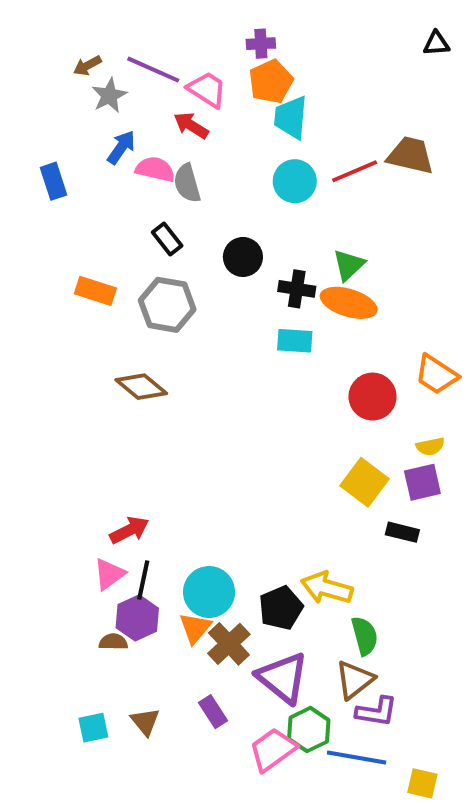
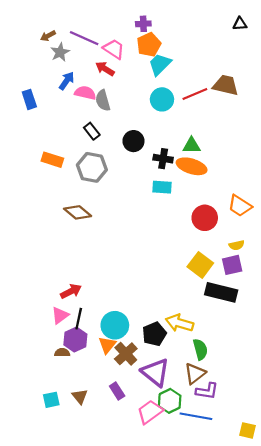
cyan trapezoid: (291, 117) -> (160, 64), turned 40
green triangle: (349, 265) -> (192, 145), turned 42
black rectangle: (402, 532) -> (221, 292), size x1.8
yellow square: (422, 783) -> (247, 430), moved

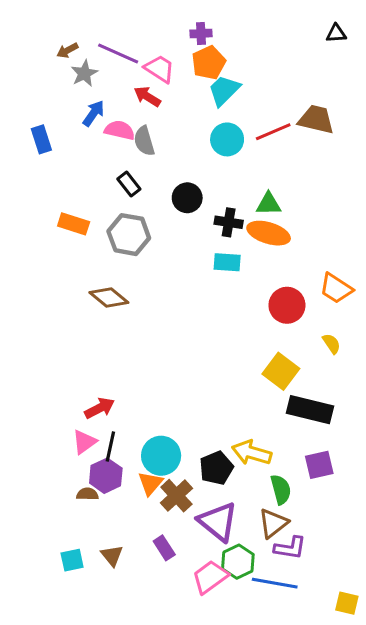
yellow semicircle: (237, 245) -> (331, 344), turned -112
purple square: (232, 265) -> (319, 465), moved

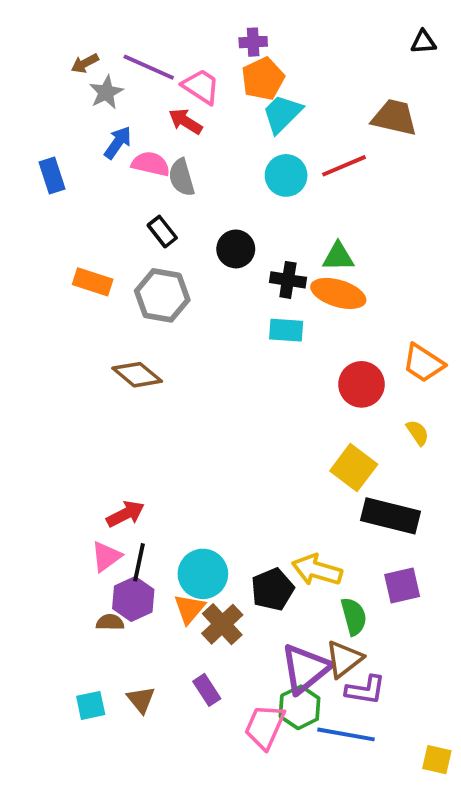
brown trapezoid: (316, 119) -> (394, 117), moved
purple triangle: (218, 522) -> (305, 669), moved, turned 42
pink trapezoid: (210, 577) -> (265, 727), turned -30

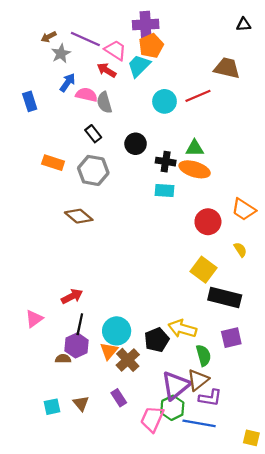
purple cross: (253, 42) -> (146, 25), size x1.6
cyan trapezoid: (282, 114) -> (139, 66), moved
pink triangle: (106, 556) -> (34, 319), moved

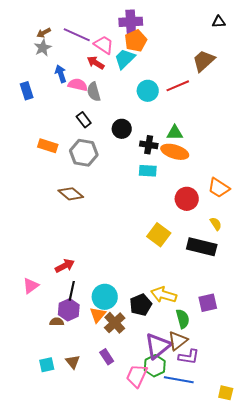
gray star: (61, 53) -> (43, 48), moved
brown trapezoid: (227, 68) -> (204, 61), turned -55
blue arrow: (68, 82) -> (61, 74), turned -54
yellow square: (203, 270) -> (159, 235), moved
black rectangle: (225, 297) -> (202, 247), moved

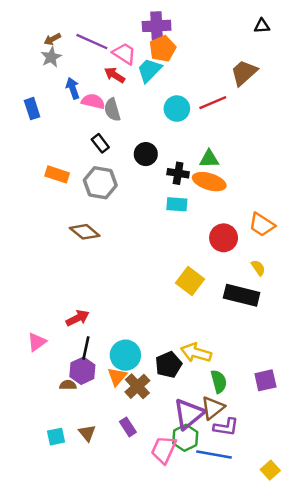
purple square: (208, 303) -> (265, 380), moved
yellow square: (226, 393) -> (270, 470), turned 35

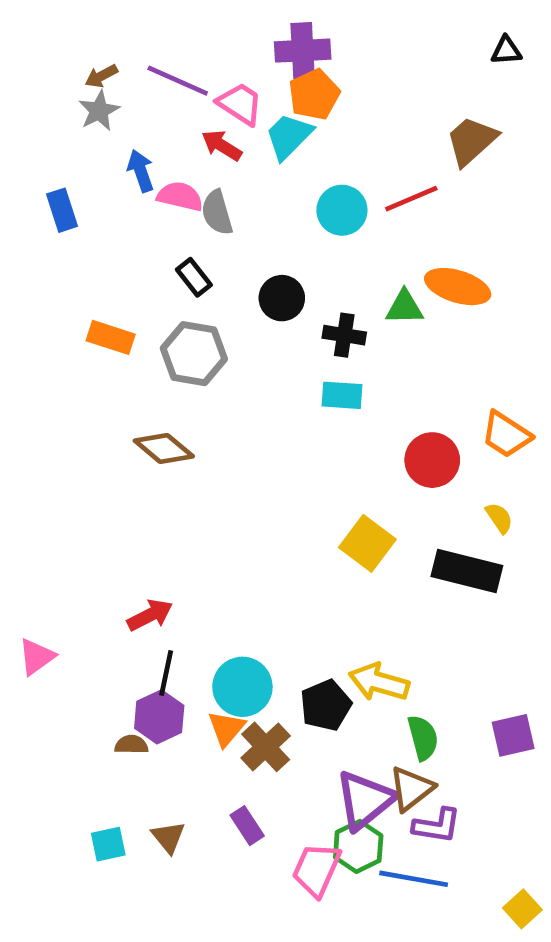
orange ellipse: (209, 182) -> (458, 287), moved
pink triangle: (37, 342) -> (37, 657), moved

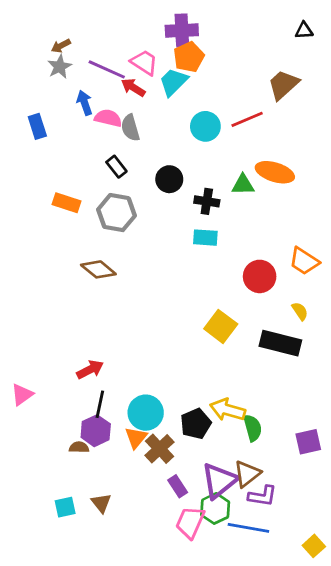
purple line: (178, 81) -> (107, 69), moved
green semicircle: (423, 738) -> (253, 428), moved
purple rectangle: (247, 826) -> (178, 486), moved

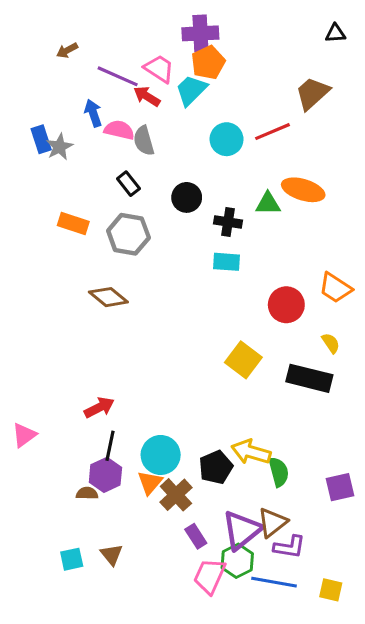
gray star: (60, 67) -> (59, 147), moved
yellow square: (314, 546) -> (331, 590), moved, turned -35

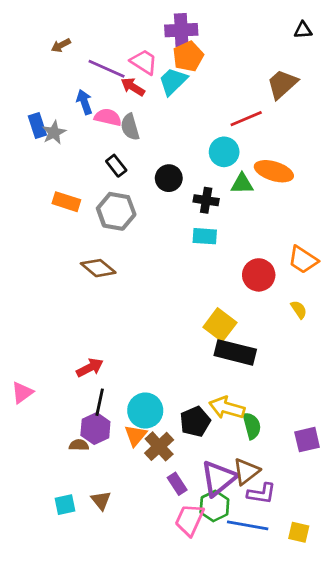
cyan circle: (227, 139) -> (224, 152), moved
black rectangle: (309, 378) -> (235, 352), moved

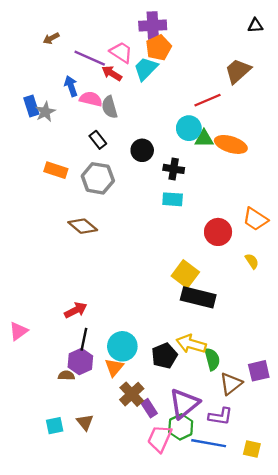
green triangle: (242, 184) -> (204, 139), moved
brown cross: (159, 446) -> (132, 394), moved
brown triangle: (246, 471) -> (231, 384), moved

